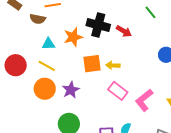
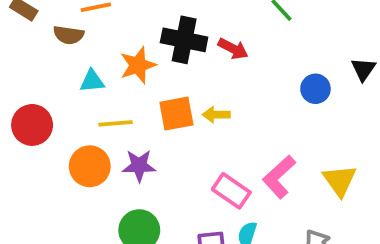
yellow line: (47, 66) -> (116, 123), moved, turned -30
purple star: (71, 90) -> (139, 166), turned 30
pink rectangle: (118, 91) -> (231, 191), moved

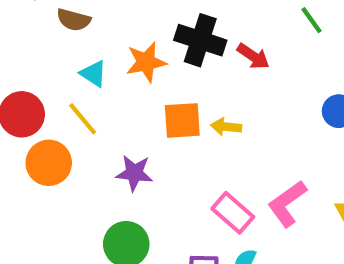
cyan triangle: (92, 81) -> (93, 74), turned 32
yellow line: (116, 123) -> (83, 119), moved, turned 48
orange circle: (90, 166) -> (49, 163), moved

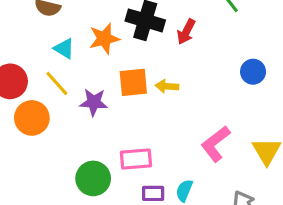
red arrow: (253, 56) -> (186, 32), turned 85
purple star: (134, 173) -> (94, 102), moved
pink rectangle: (233, 213) -> (136, 159), moved, turned -44

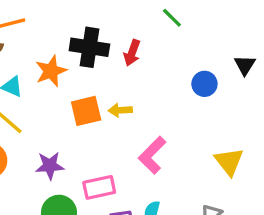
purple star: (94, 102) -> (50, 166), moved
pink L-shape: (216, 144) -> (152, 155), moved

